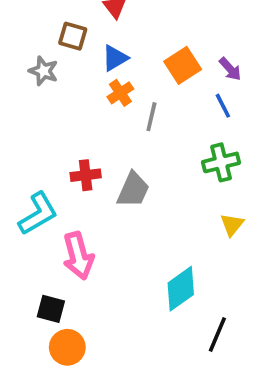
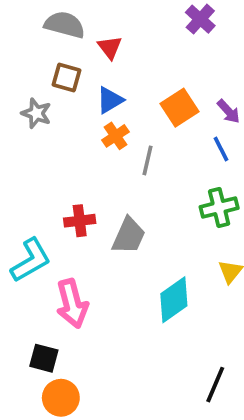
cyan diamond: (181, 289) -> (174, 300), moved

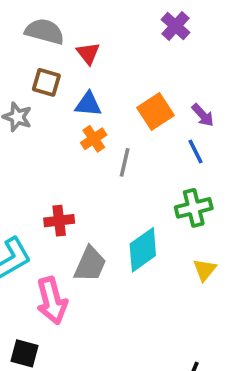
blue triangle: (110, 100) -> (88, 104), turned 36
gray trapezoid: (129, 236) -> (90, 264), moved
cyan diamond: (174, 300) -> (143, 250), moved

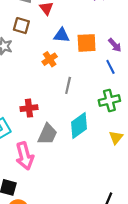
blue triangle: (88, 104) -> (62, 35), moved
orange square: (156, 111) -> (87, 43), turned 30
gray line: (125, 162) -> (68, 85), moved

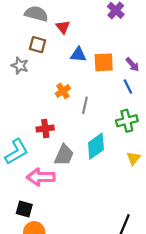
orange cross: (50, 59) -> (63, 91), moved
pink arrow: (25, 156) -> (41, 177), turned 104

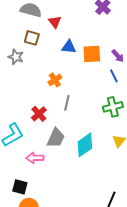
gray line: (85, 105) -> (67, 103), moved
red cross: (45, 128) -> (39, 114), turned -35
cyan diamond: (96, 146) -> (85, 145), moved
pink arrow: (41, 177) -> (35, 158), size x0.7

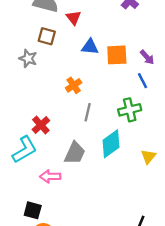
green cross: (113, 107) -> (130, 110), moved
red cross: (39, 114) -> (41, 125), moved
cyan diamond: (85, 145) -> (111, 144), moved

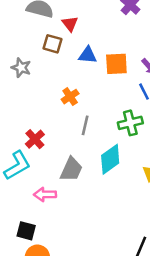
brown square: (47, 36) -> (52, 44), moved

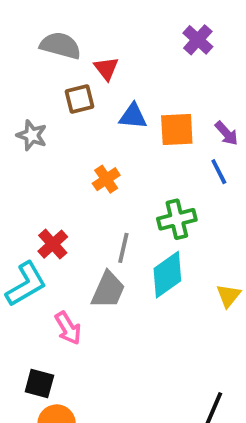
brown square: (52, 44) -> (79, 99), turned -30
green cross: (130, 123) -> (177, 219), moved
gray line: (85, 125) -> (123, 248), moved
pink arrow: (45, 194) -> (68, 328), turned -120

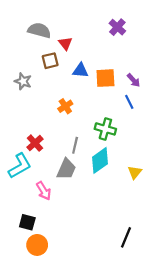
green cross: (177, 219) -> (105, 129), turned 30

